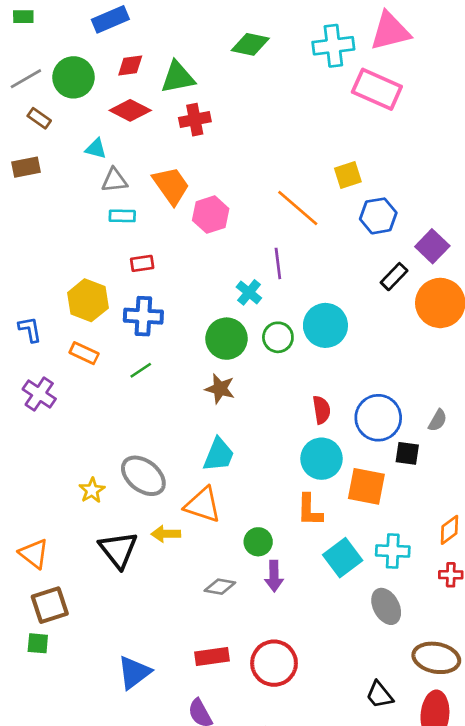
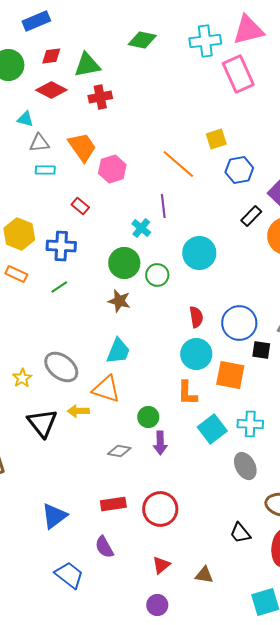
pink rectangle: (377, 89) -> (238, 74), turned 42
red rectangle: (142, 263) -> (80, 206), moved, turned 48
green circle: (278, 337) -> (157, 275), moved

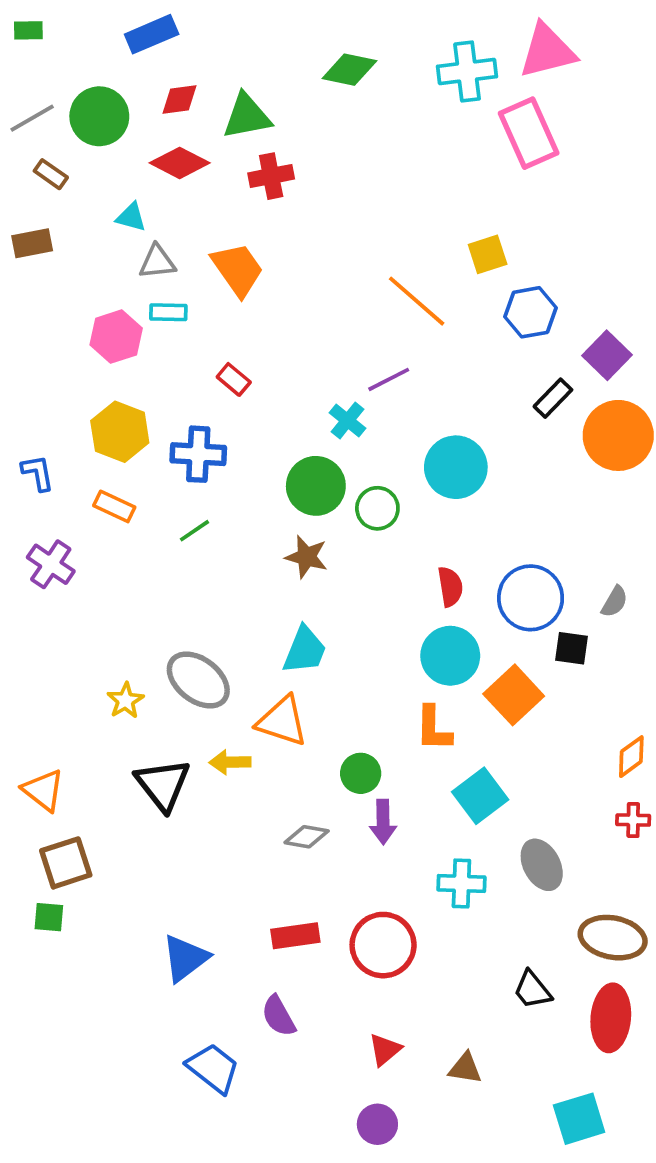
pink hexagon: (112, 169) -> (116, 337), moved
purple line: (163, 206) -> (389, 379), turned 70
orange square: (230, 375) -> (514, 695), turned 36
cyan cross: (250, 424) -> (461, 883), moved

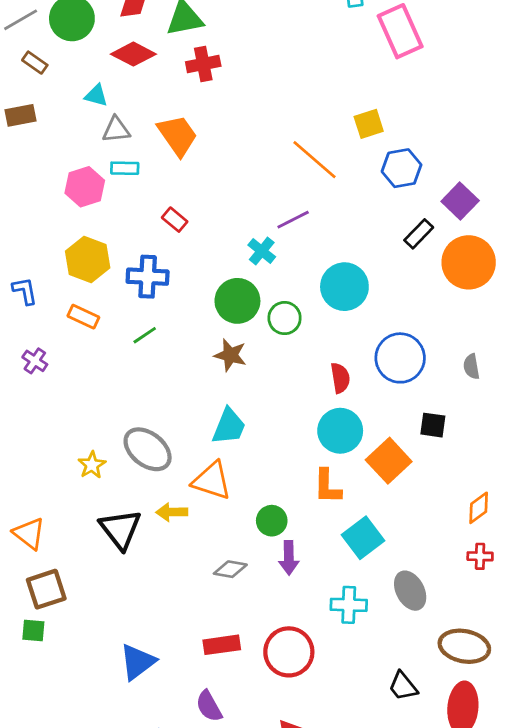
purple cross: (51, 564) -> (35, 361), size x0.7
blue circle: (531, 598) -> (400, 358), moved
gray semicircle: (615, 602) -> (471, 367), moved, turned 140

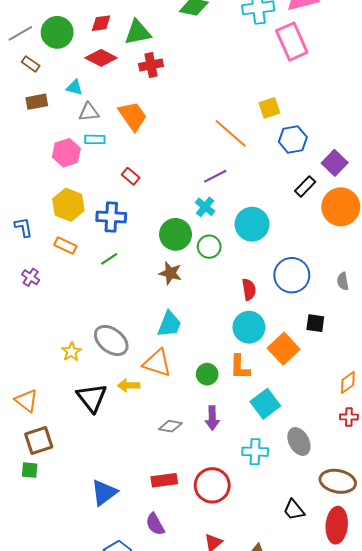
brown rectangle: (21, 115) -> (37, 102), moved
cyan cross: (262, 251) -> (205, 207), moved
green circle: (272, 521) -> (207, 374), moved

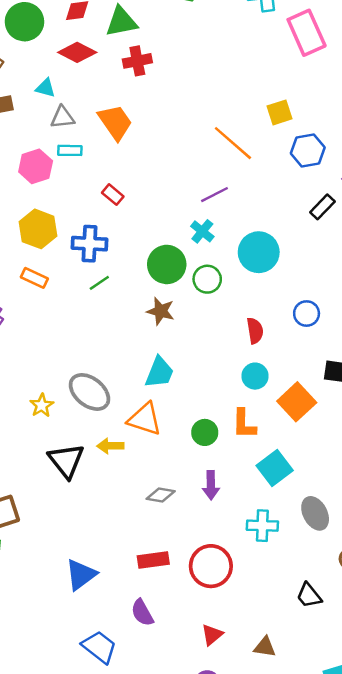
green line: (109, 259) -> (99, 283), moved
blue circle: (292, 275) -> (307, 314), size x0.6
cyan circle: (249, 327) -> (255, 376), size x0.7

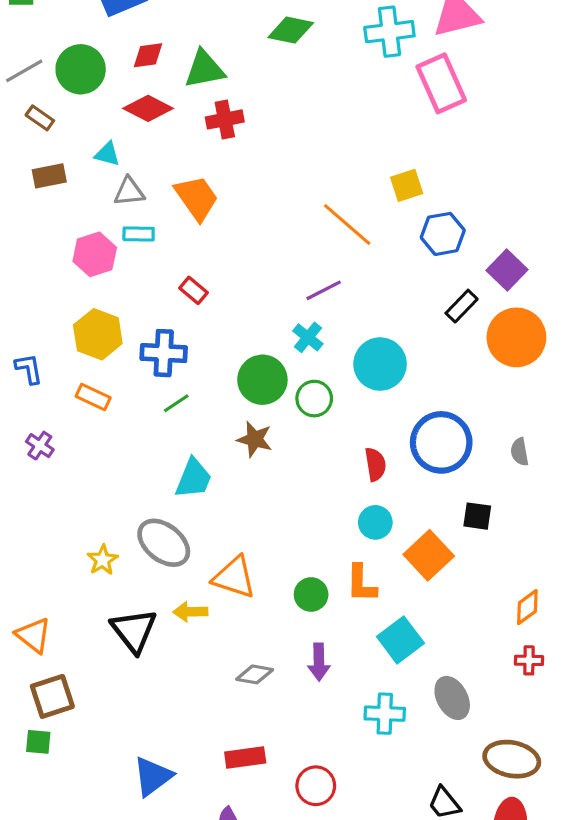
blue circle: (307, 314) -> (441, 442), size x1.8
cyan trapezoid: (159, 372) -> (193, 478), moved
red circle: (211, 566) -> (316, 786), moved, size x0.7

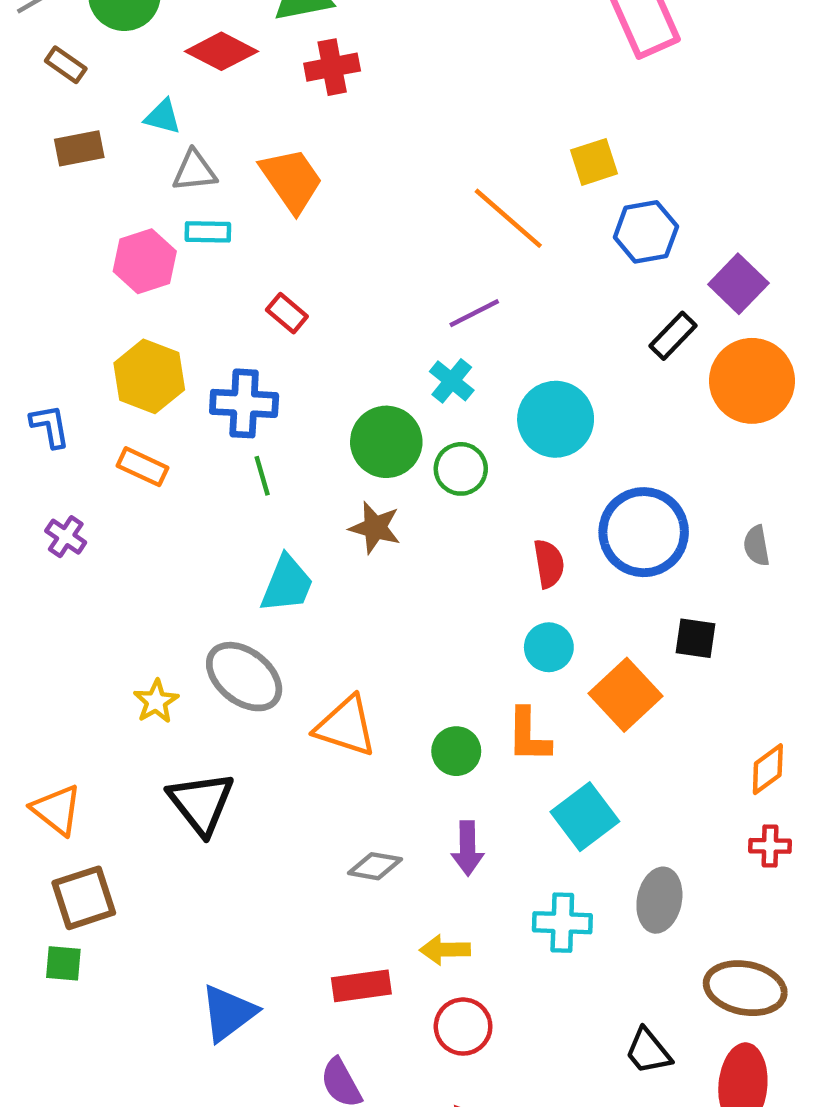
green line: (176, 403) -> (262, 476), turned -72
yellow arrow: (190, 612) -> (445, 950), moved
gray ellipse: (452, 698) -> (659, 900), turned 39

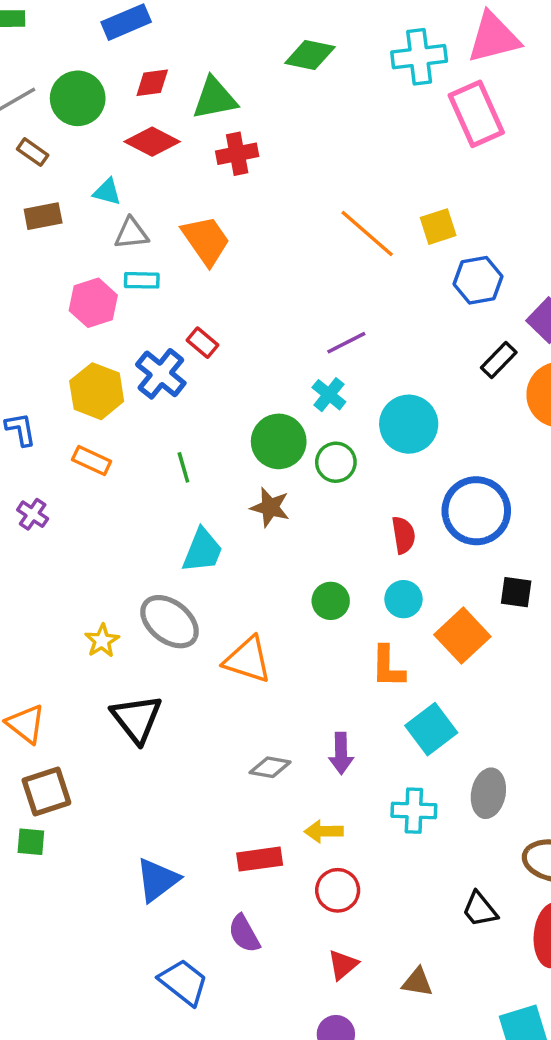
orange line: (508, 218) -> (367, 233), moved
blue cross: (244, 403) -> (161, 374), moved, turned 36
green circle: (456, 751) -> (331, 601), moved

